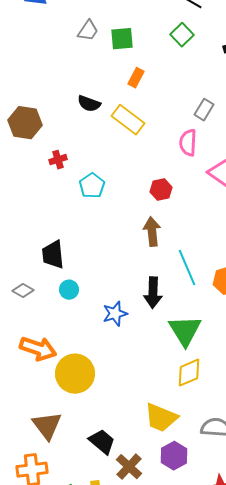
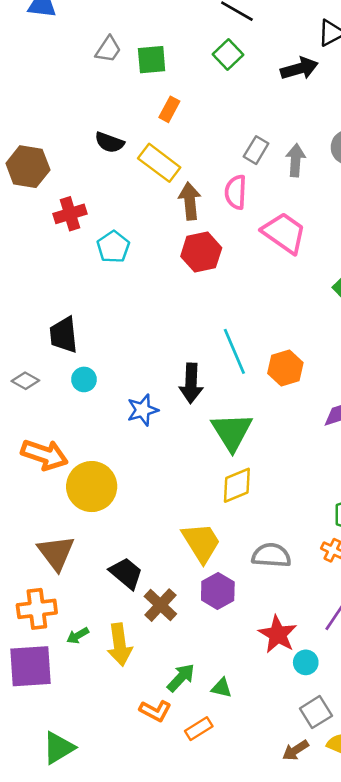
red cross: (58, 160) -> (70, 214), size x1.4
red hexagon: (161, 190) -> (201, 252), size x1.4
brown arrow: (152, 232) -> (190, 201), moved
yellow trapezoid: (161, 418) -> (201, 543), turned -144

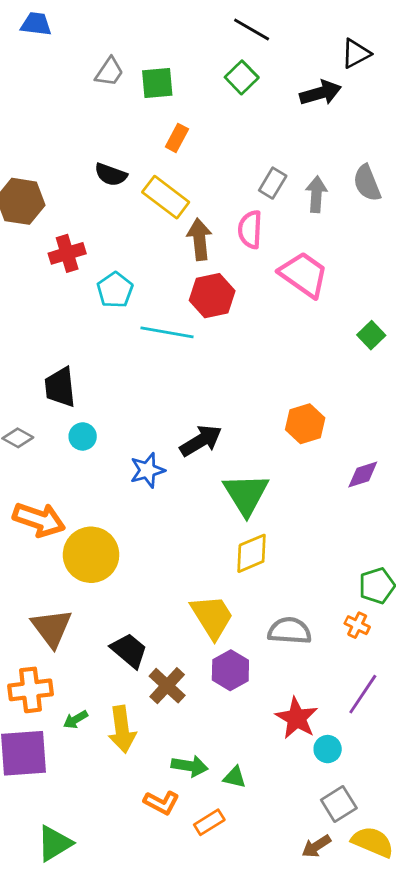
cyan line: (234, 351) -> (167, 332), moved, turned -57
black arrow: (191, 383) -> (201, 441), turned -123
green arrow: (181, 678) -> (190, 766), turned 56

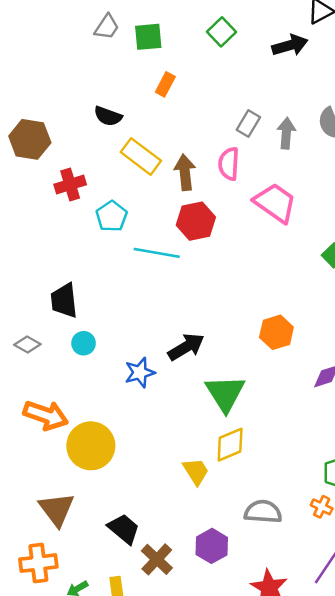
yellow rectangle: (166, 197) -> (141, 156), moved
yellow trapezoid: (212, 617) -> (196, 471), moved, size x0.7

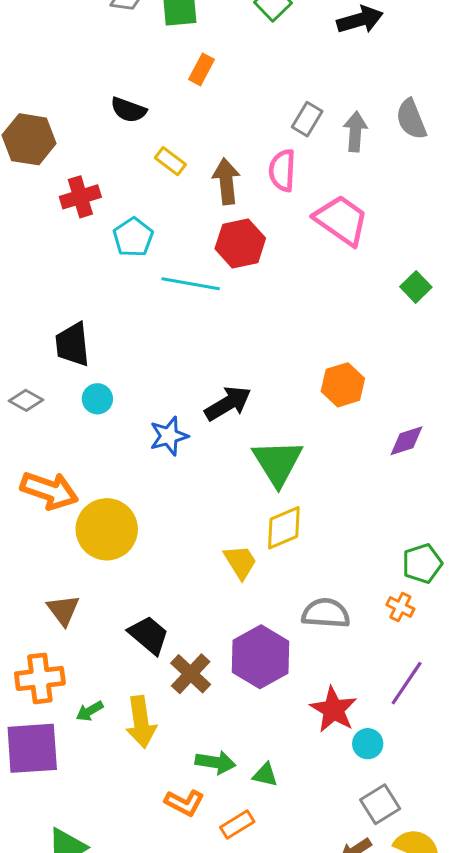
yellow rectangle: (141, 156) -> (170, 161), size x0.6
brown triangle: (57, 509) -> (63, 610), size x0.7
purple hexagon: (212, 546) -> (261, 657), size x1.4

